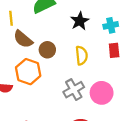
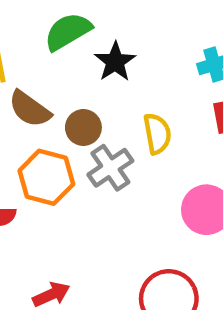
black star: (80, 21) -> (115, 62), moved
gray cross: (74, 90) -> (110, 168), moved

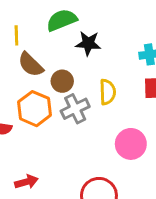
black star: (115, 62) -> (88, 43), turned 30

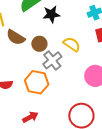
yellow semicircle: (108, 92) -> (72, 44), turned -42
orange hexagon: (34, 109) -> (37, 82), moved

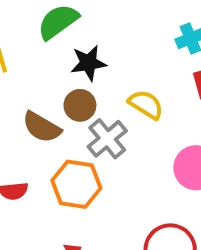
black star: (51, 14) -> (88, 63), moved
brown semicircle: (16, 37) -> (42, 127), moved

